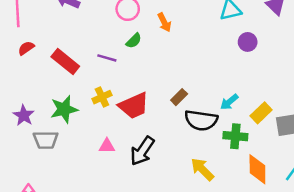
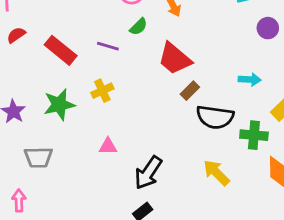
cyan arrow: (229, 102) -> (250, 80), moved, turned -138
red trapezoid: (134, 106) -> (175, 59), moved, turned 64
gray trapezoid: (46, 140) -> (38, 157), moved
black arrow: (142, 151) -> (148, 173), moved

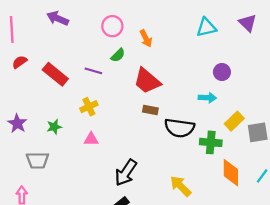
purple circle: (268, 28) -> (222, 72), moved
brown rectangle: (190, 91) -> (150, 110), moved, turned 56
green star: (59, 105) -> (54, 127), moved, size x0.6
pink triangle: (108, 146) -> (91, 139), moved
yellow arrow: (216, 173) -> (181, 186), moved

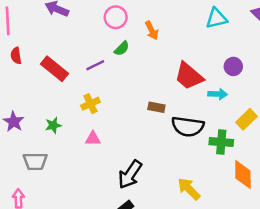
red semicircle: (20, 62) -> (16, 56), turned -64
purple line: (93, 71) -> (95, 65), turned -42
red trapezoid: (147, 81) -> (189, 76), moved

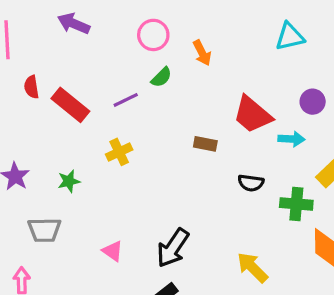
red semicircle: (16, 56) -> (31, 87), moved
brown rectangle: (156, 107) -> (205, 144), moved
black semicircle: (188, 126) -> (251, 183), size x0.6
pink triangle: (93, 138) -> (113, 251), moved, turned 35

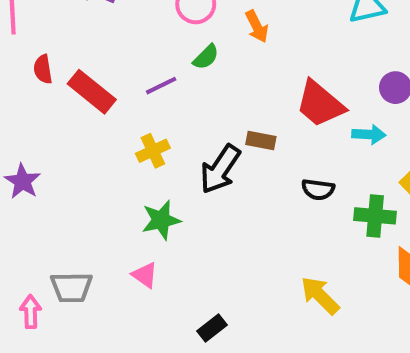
green star: (69, 181) -> (161, 220), moved, size x1.4
gray trapezoid: (44, 230) -> (71, 287), moved
black arrow: (173, 248) -> (220, 169), moved

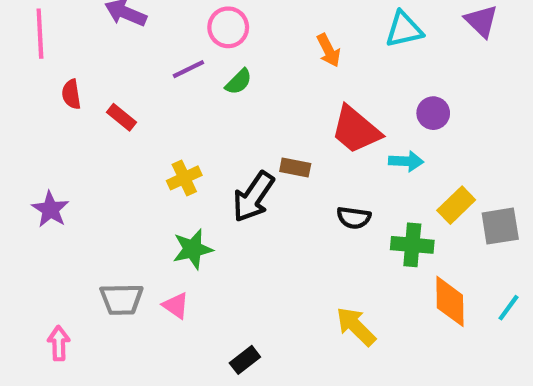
orange arrow: (257, 26) -> (329, 50), moved
purple line: (161, 86) -> (188, 69), moved
red rectangle: (92, 92) -> (121, 117), size x0.6
gray trapezoid: (71, 287) -> (121, 299), moved

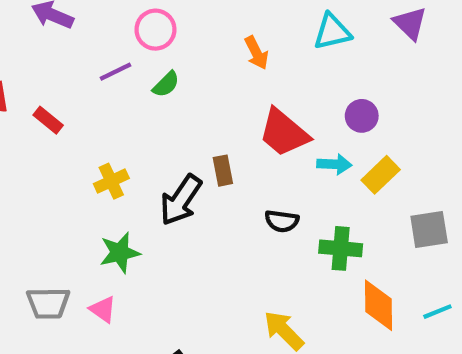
brown rectangle: (295, 167) -> (223, 171), turned 68
yellow rectangle: (456, 205) -> (381, 175), moved
cyan line: (509, 308) -> (437, 312), turned 32

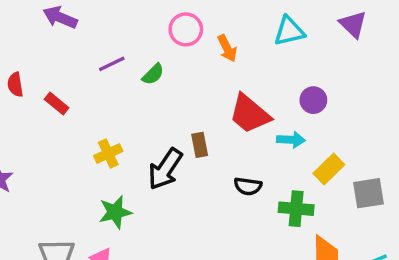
pink circle: (155, 30) -> (186, 29), moved
yellow rectangle: (381, 175) -> (329, 169), moved

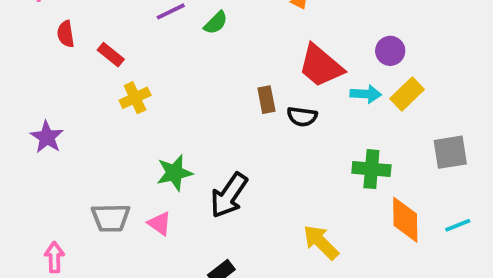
yellow cross: (108, 154) -> (135, 98), moved
black arrow: (165, 169) -> (229, 195), moved
yellow rectangle: (329, 169) -> (407, 94), moved
black semicircle: (248, 186) -> (302, 117), moved

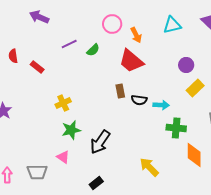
red trapezoid: (321, 66) -> (131, 61), moved
cyan arrow: (366, 94) -> (161, 105), moved
yellow cross: (135, 98) -> (63, 103), moved
gray trapezoid: (111, 218) -> (37, 172), moved

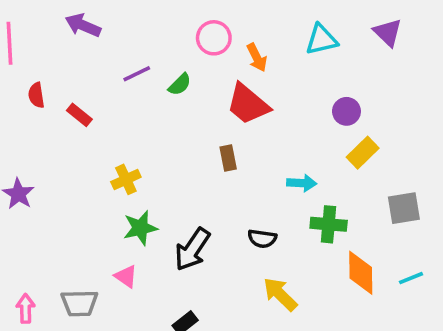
black semicircle: (139, 100) -> (262, 239), moved

